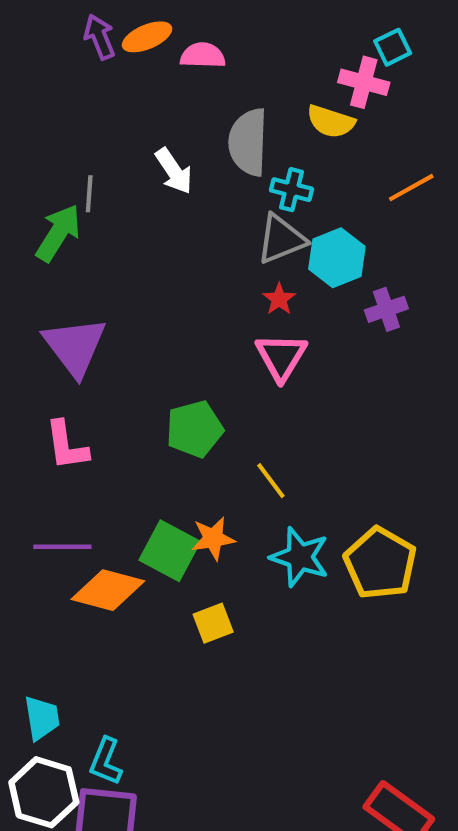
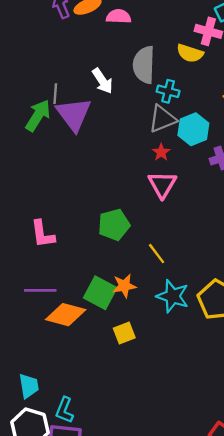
purple triangle: (75, 346) -> (74, 114), moved

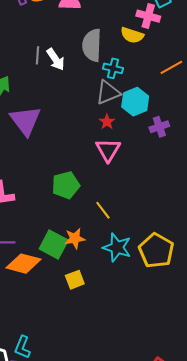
gray line: (55, 94) -> (38, 55), moved
purple triangle: (74, 114) -> (25, 121), moved

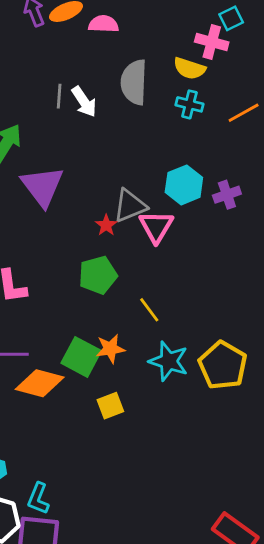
cyan cross: (113, 68) -> (189, 104), moved
gray triangle: (108, 93) -> (130, 206), moved
cyan hexagon: (135, 102) -> (184, 185), moved
red star: (107, 122) -> (106, 225), moved

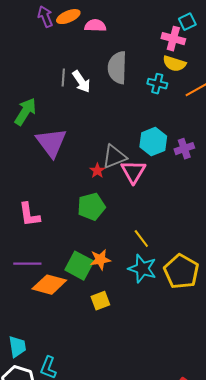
yellow semicircle: (189, 68) -> (174, 64), moved
yellow line: (149, 310) -> (141, 239), moved

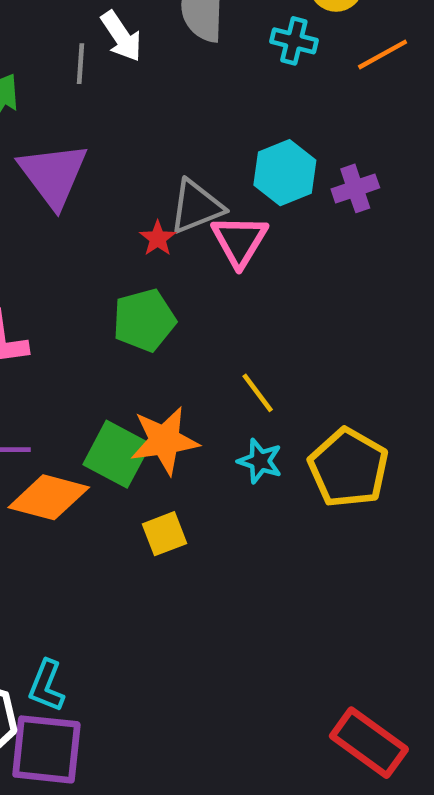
gray line: (63, 78) -> (80, 64), moved
orange star: (100, 260) -> (165, 441), size x1.4
cyan star: (142, 269) -> (260, 461), size x0.7

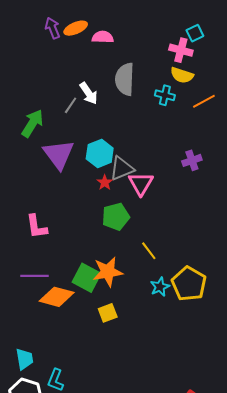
gray line: (80, 64) -> (71, 105), turned 30
cyan hexagon: (285, 173) -> (100, 153), moved
green pentagon: (144, 320) -> (116, 217), moved
cyan star: (260, 461) -> (160, 287), moved, turned 30

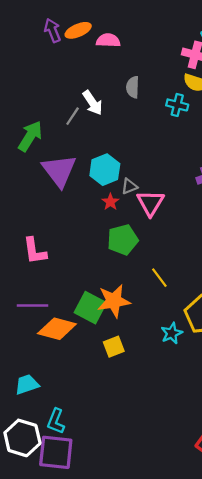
gray semicircle: (125, 79) -> (133, 87), size x0.6
gray triangle: (122, 168) -> (129, 186), size x0.6
cyan star: (160, 287) -> (172, 333), moved
cyan trapezoid: (24, 359) -> (27, 384), moved, turned -100

